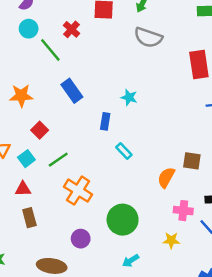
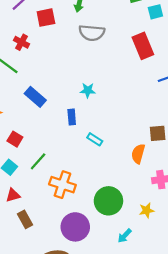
purple circle: (81, 239) -> (75, 227), size x1.6
yellow star: (171, 240) -> (147, 210), moved

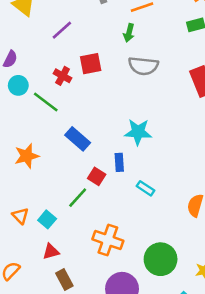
red square: (46, 18) -> (91, 64), moved
cyan star: (88, 90) -> (138, 132), size x1.5
red square: (15, 139) -> (97, 176), moved
green line: (38, 161) -> (78, 198), moved

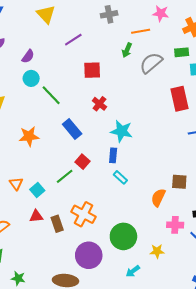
gray semicircle: (143, 66) -> (151, 63), moved, turned 125
red cross: (63, 76) -> (99, 104), moved
blue rectangle: (119, 162) -> (113, 155), moved
brown rectangle: (64, 279) -> (57, 224), moved

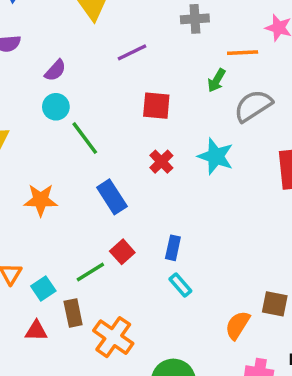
cyan star: (122, 131) -> (216, 156), moved
brown rectangle: (57, 224) -> (73, 313), moved

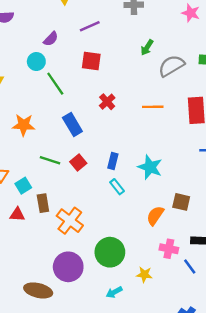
orange line: (243, 53) -> (153, 107), moved
purple semicircle: (55, 70) -> (51, 39), moved
red square: (156, 106) -> (91, 61), moved
cyan star: (216, 156) -> (150, 167), moved
green line: (90, 272) -> (50, 160), moved, turned 48

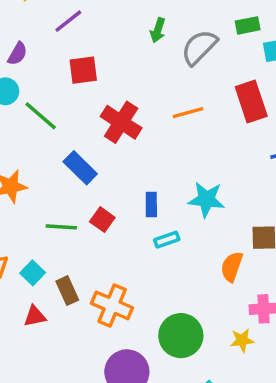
red cross: (107, 102) -> (121, 122), size x1.6
cyan rectangle: (117, 187) -> (167, 240), turned -56
yellow star: (144, 275) -> (242, 340), moved

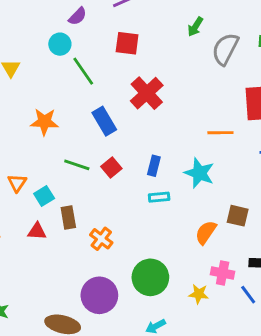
gray semicircle: (199, 47) -> (225, 49), turned -32
orange line: (188, 113) -> (220, 133), moved
orange cross: (112, 305) -> (101, 239), size x0.7

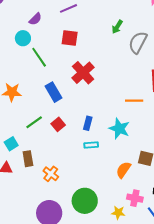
green line: (77, 165) -> (34, 122), turned -54

